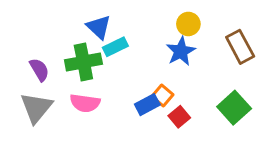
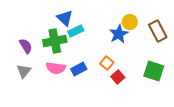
yellow circle: (188, 24) -> (130, 22), moved
blue rectangle: (147, 105) -> (79, 69), moved
gray triangle: (36, 108) -> (24, 71), size x0.7
green square: (234, 108) -> (154, 71), turned -30

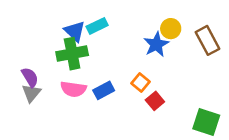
blue triangle: (65, 18) -> (75, 31), moved
cyan rectangle: (76, 31) -> (97, 26), moved
purple semicircle: (26, 46) -> (30, 77), moved
green square: (154, 71) -> (206, 122), moved

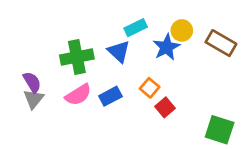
cyan rectangle: (97, 26) -> (136, 28), moved
blue triangle: (75, 31) -> (119, 51), moved
brown rectangle: (208, 40) -> (221, 43), turned -32
pink semicircle: (73, 89) -> (78, 95), turned -40

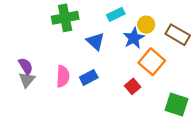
cyan rectangle: (136, 28) -> (116, 14), moved
green cross: (77, 57) -> (65, 18), moved
orange square: (150, 88) -> (152, 62), moved, size x1.6
pink semicircle: (78, 95) -> (63, 76), turned -55

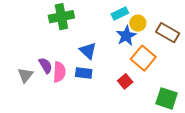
cyan rectangle: (116, 14) -> (120, 13), moved
blue triangle: (95, 41) -> (88, 51), moved
purple semicircle: (26, 66) -> (46, 66), moved
blue rectangle: (89, 77) -> (84, 73), turned 35

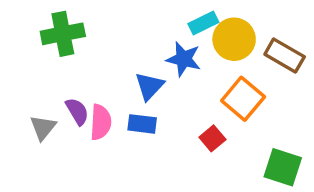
green cross: (61, 17) -> (63, 34), moved
yellow circle: (138, 23) -> (234, 39), size x1.5
blue star: (126, 36) -> (184, 59), moved, turned -30
blue triangle: (88, 51) -> (149, 86), turned 30

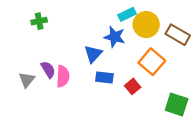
green cross: (63, 34) -> (39, 21), size x0.6
blue rectangle: (142, 124) -> (104, 77), moved

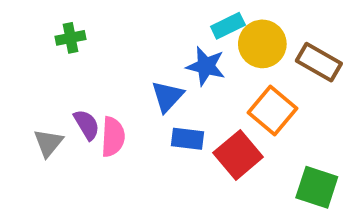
red square: (133, 86) -> (238, 155), size x1.6

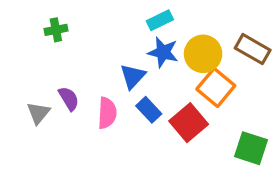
cyan rectangle: (228, 26) -> (160, 20), moved
yellow circle: (262, 44) -> (203, 54), moved
pink semicircle: (113, 137) -> (107, 113), moved
blue rectangle: (188, 139) -> (149, 110), turned 40

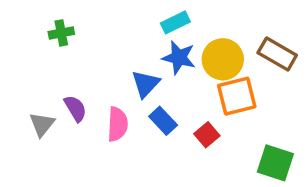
orange square: (216, 87) -> (237, 96), turned 36
red square: (189, 123) -> (207, 135), size x0.6

